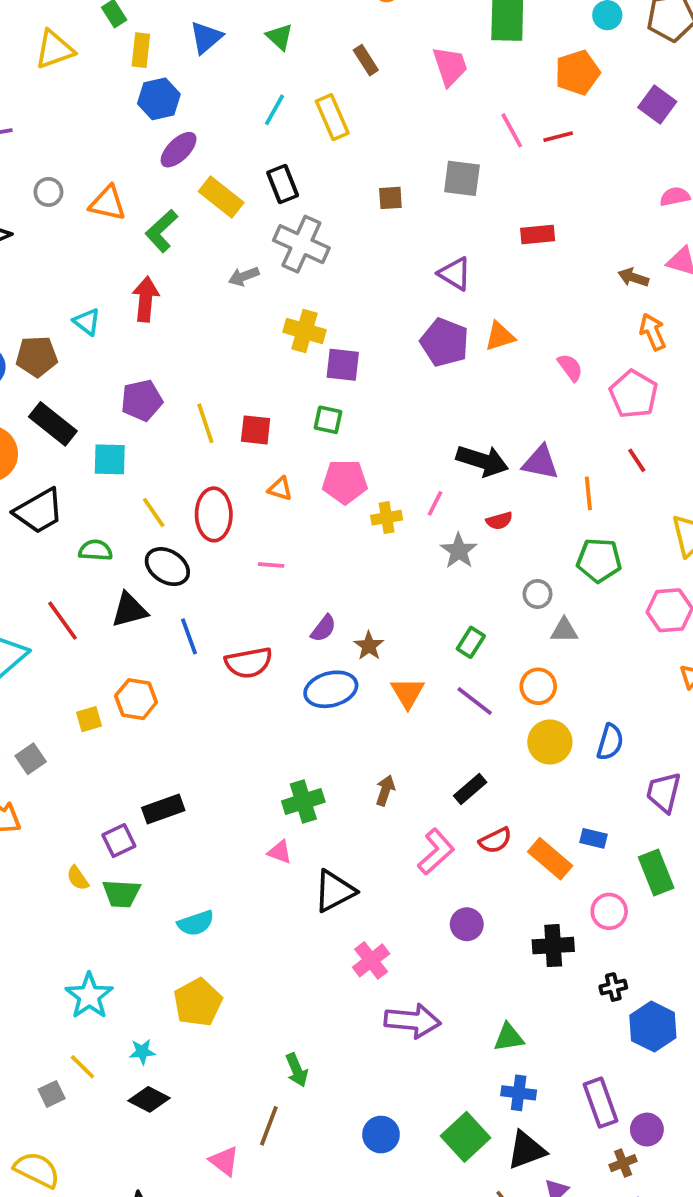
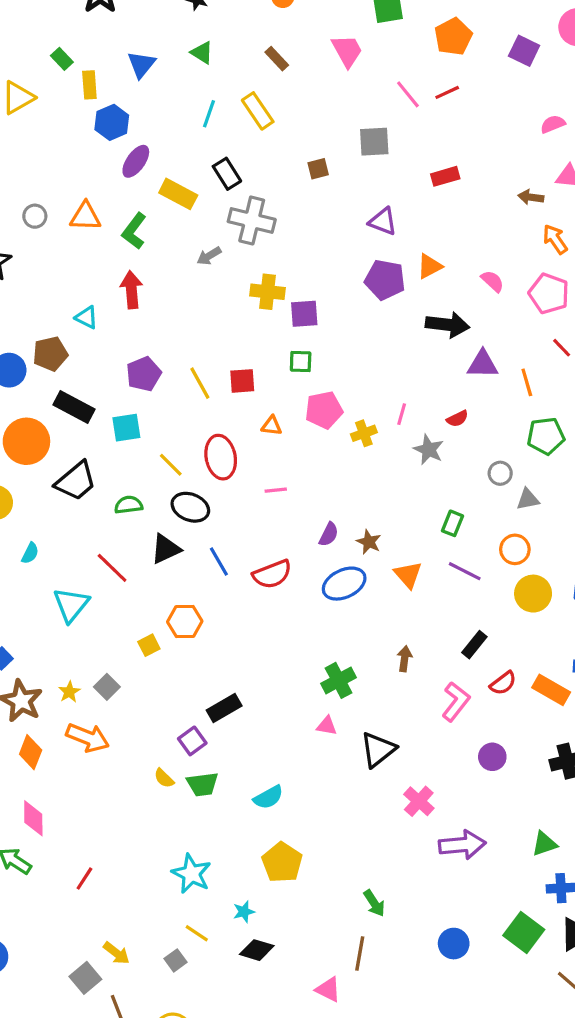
black arrow: (482, 461) -> (447, 325), moved

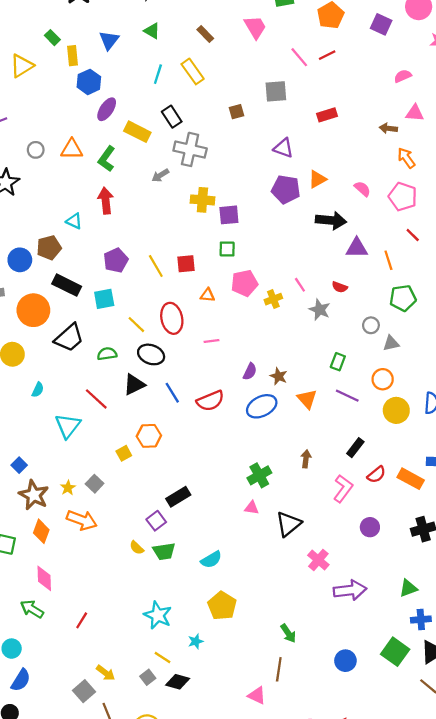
pink line: (402, 414) -> (300, 285), turned -48
red semicircle: (457, 419) -> (340, 287), turned 48
black diamond: (257, 950) -> (178, 682), moved

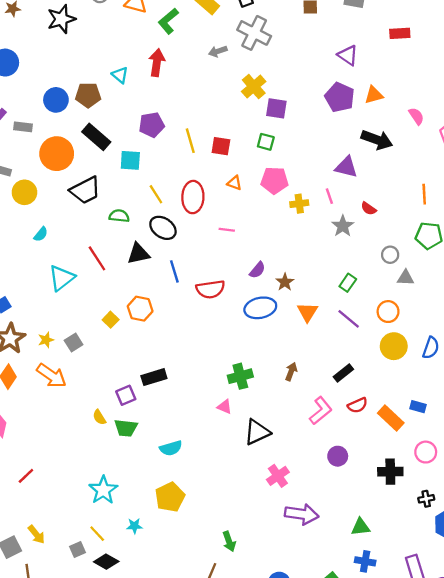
yellow cross: (202, 200) -> (254, 87), turned 30
purple triangle: (357, 248) -> (346, 167), moved
yellow square: (124, 453) -> (111, 320), turned -32

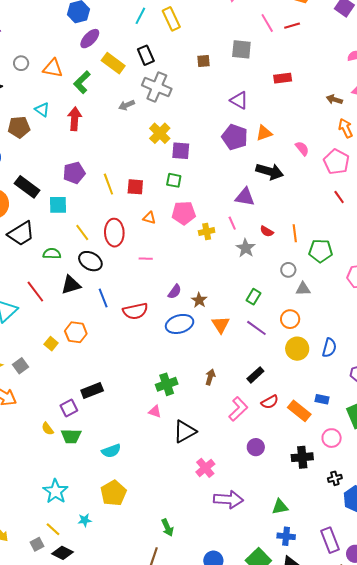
cyan triangle: (120, 75) -> (42, 110), moved
brown pentagon: (88, 95) -> (19, 127), moved
orange line: (424, 194) -> (295, 233), moved

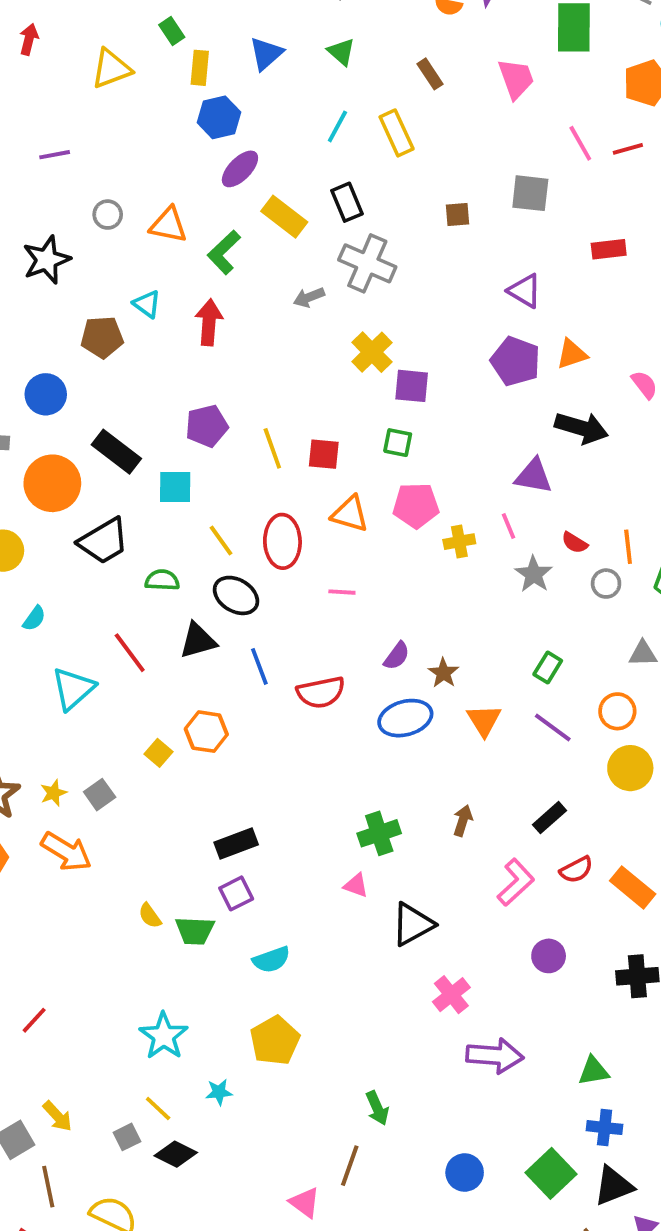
orange triangle: (149, 218) -> (350, 514), size x1.5
gray circle: (288, 270) -> (606, 584), moved
purple square: (69, 408) -> (236, 893), moved

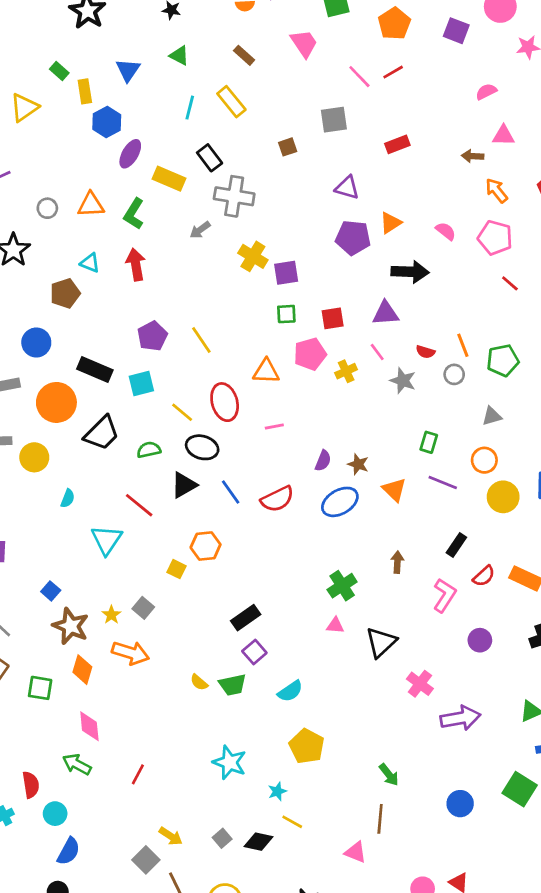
red square: (324, 454) -> (333, 318), moved
yellow line: (158, 1109) -> (292, 822), moved

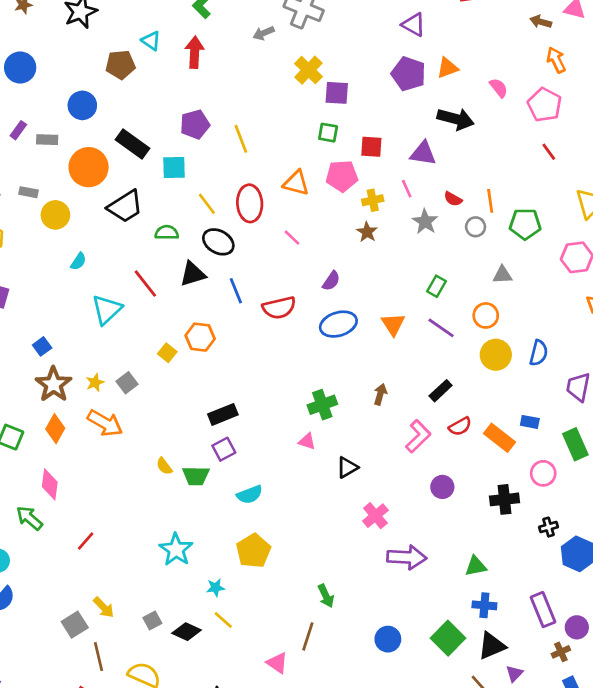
pink line: (274, 426) -> (292, 238), turned 42
brown star: (358, 464) -> (367, 232), moved
black triangle: (381, 642) -> (347, 467), size x0.7

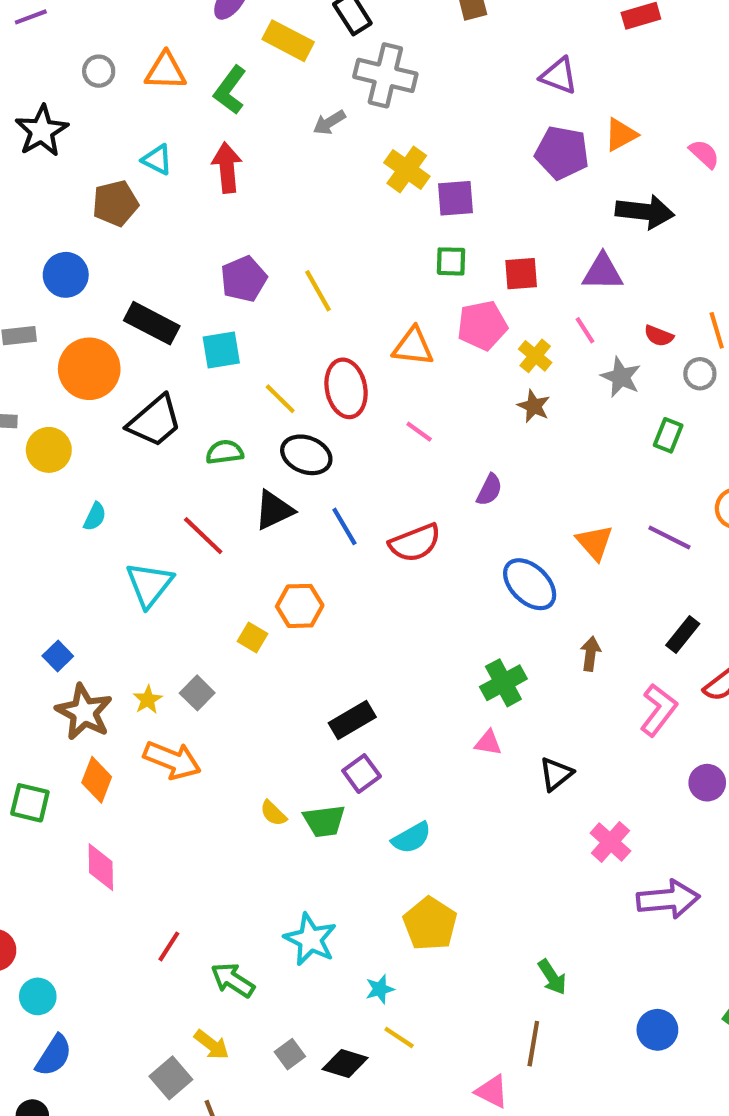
yellow cross: (373, 200) -> (535, 356), turned -30
green rectangle: (436, 286) -> (668, 435), moved
blue ellipse: (338, 324) -> (530, 584), moved, turned 69
green arrow: (29, 518) -> (233, 980), moved

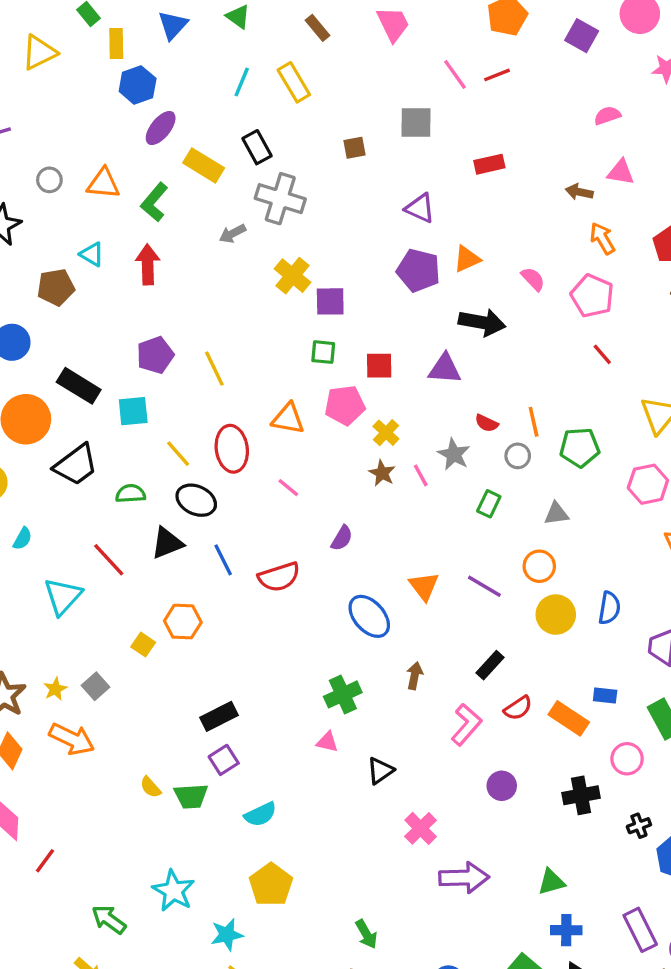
pink line: (585, 330) -> (421, 475), moved
red line: (169, 946) -> (45, 861), moved
cyan star: (380, 989) -> (227, 935), size x1.4

